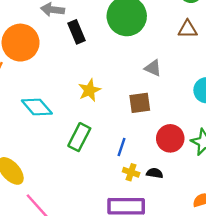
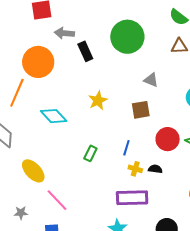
green rectangle: (79, 137) -> (90, 153), moved, size x0.7

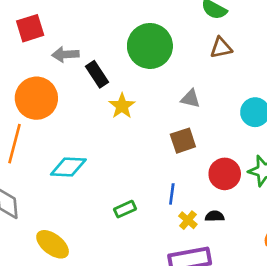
yellow star: (98, 100) -> (122, 106), moved
cyan diamond: (54, 116) -> (68, 167), turned -36
green rectangle: (90, 153) -> (125, 209), turned 49
yellow cross: (135, 169) -> (188, 220), turned 32

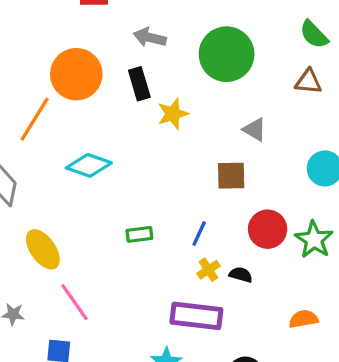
gray arrow: (65, 54) -> (150, 37), moved
black rectangle: (97, 74) -> (139, 84), moved

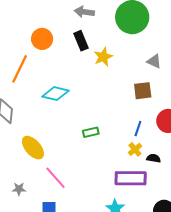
orange circle: (76, 74) -> (42, 39), size x0.7
blue line: (199, 234) -> (138, 129), moved
black semicircle: (241, 275) -> (154, 158), moved

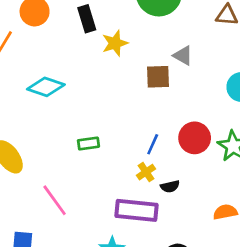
brown square: (143, 91) -> (158, 77), moved
black semicircle: (154, 158) -> (170, 186), turned 152
pink line: (56, 178) -> (55, 200), moved

